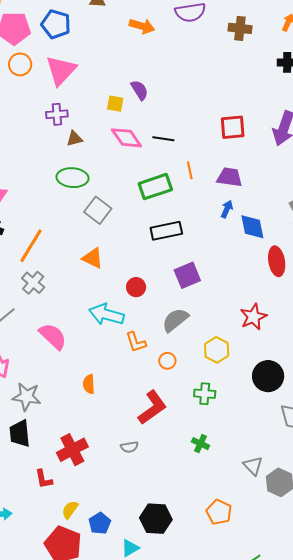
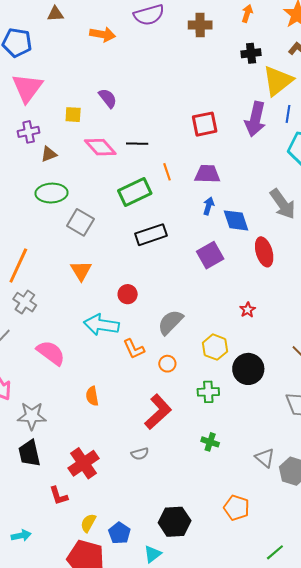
yellow square: (115, 104) -> (73, 115), moved
orange triangle: (93, 258) -> (81, 271), turned 40
purple square: (187, 275) -> (210, 255), moved
red star: (253, 317) -> (248, 310), size x0.6
black circle: (268, 376) -> (248, 369), moved

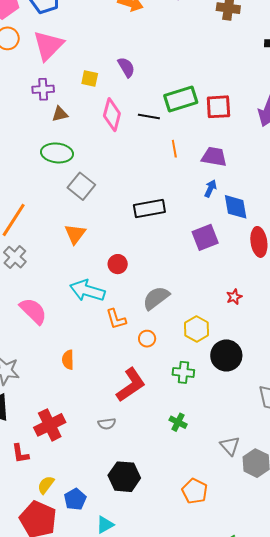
pink diamond: (100, 147) -> (112, 115), turned 48
green rectangle: (135, 192) -> (181, 99), moved
black hexagon: (175, 522) -> (124, 477), moved

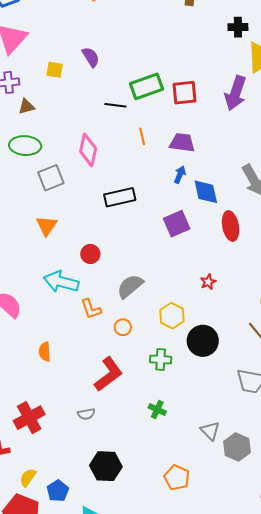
pink diamond: (112, 115) -> (88, 150), moved
gray square: (81, 186) -> (51, 178), turned 32

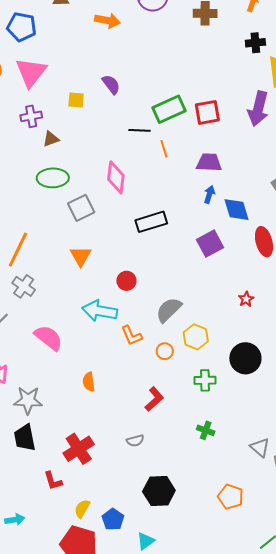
orange line: (142, 136) -> (164, 149), moved
yellow hexagon: (172, 316) -> (196, 337), moved
red L-shape: (109, 374) -> (154, 399), size x0.7

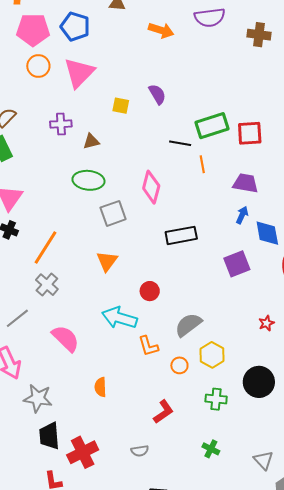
purple cross: (31, 116) -> (61, 124), moved
black trapezoid: (25, 438) -> (49, 436), moved
gray triangle: (260, 447) -> (263, 460), moved

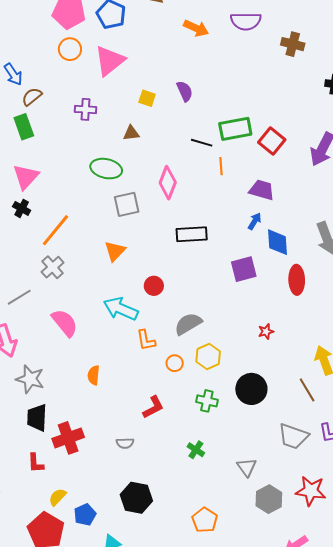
red square: (250, 133) -> (272, 141), turned 36
brown triangle: (91, 141) -> (131, 133), moved

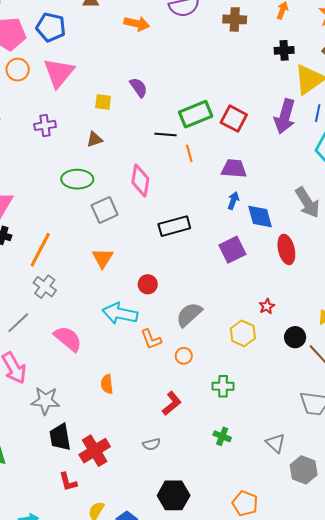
yellow hexagon: (208, 357) -> (243, 333), moved
black circle: (251, 389) -> (295, 337), moved, size x0.7

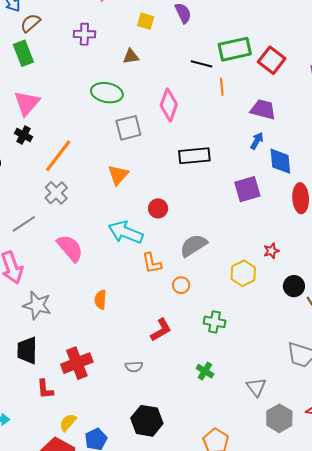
black trapezoid: (60, 437) -> (27, 350), moved

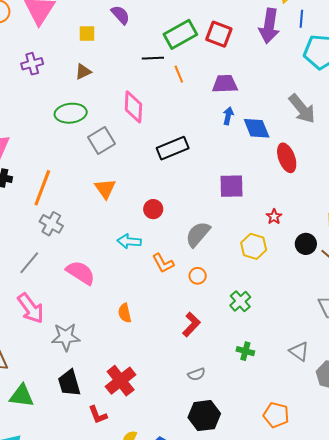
purple square: (247, 189) -> (232, 186), moved, turned 32
cyan arrow: (126, 232) -> (129, 241), size x0.7
green cross: (215, 322) -> (240, 301), turned -35
gray semicircle: (134, 367) -> (196, 374), moved

